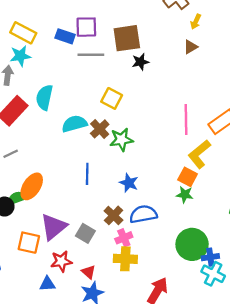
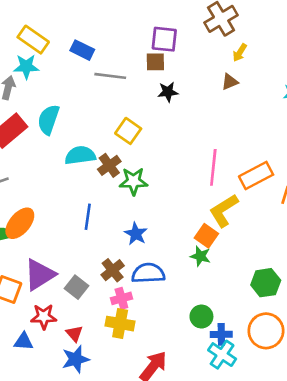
purple square: (86, 27) -> (164, 39), moved
brown square: (127, 38) -> (155, 62), size x0.6
green circle: (192, 244) -> (201, 317), size x0.6

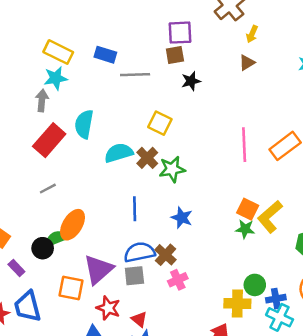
yellow L-shape: (224, 210) -> (270, 217), moved
blue semicircle: (148, 273) -> (139, 252), moved
gray square: (76, 287) -> (134, 276), turned -35
red star: (44, 317) -> (108, 308), turned 30
yellow cross: (120, 324) -> (237, 303), moved

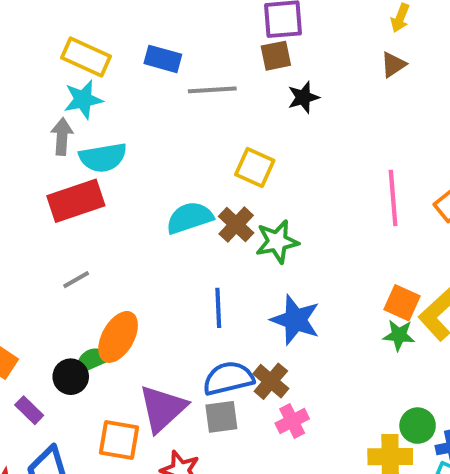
cyan semicircle: (84, 124) -> (103, 158), moved, turned -108
red rectangle: (49, 140) -> (76, 201), turned 32
blue star: (182, 218) -> (295, 320), size x1.4

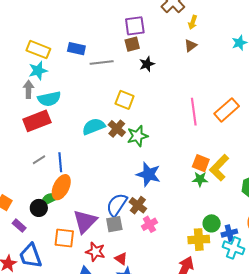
blue line: (218, 308) -> (60, 162), moved
blue semicircle: (228, 378) -> (117, 205), turned -40

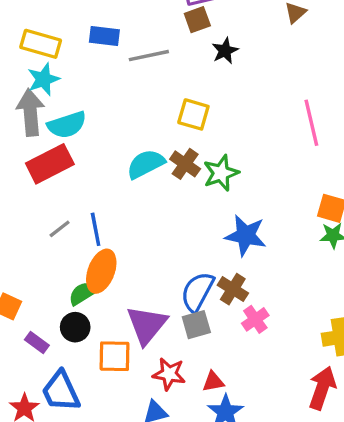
gray arrow: (28, 89) -> (30, 112), size x1.5
black circle: (39, 208) -> (75, 327), moved
red triangle: (121, 259) -> (213, 382), turned -40

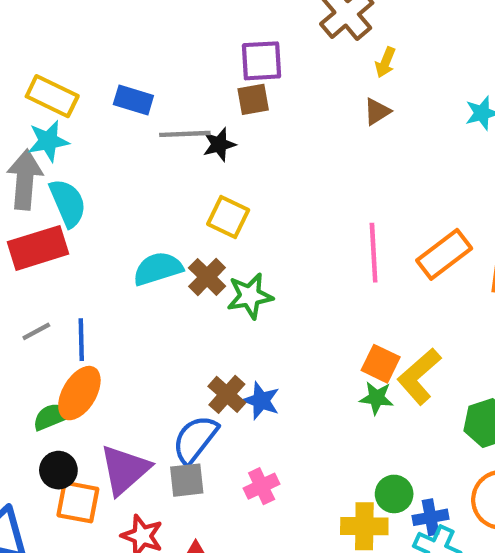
black star: (225, 51) -> (219, 144), moved
cyan semicircle: (67, 125) -> (68, 203), turned -105
blue star: (246, 235) -> (261, 401), moved, size x0.7
brown cross: (233, 289) -> (227, 394), moved
black circle: (75, 327) -> (58, 470), moved

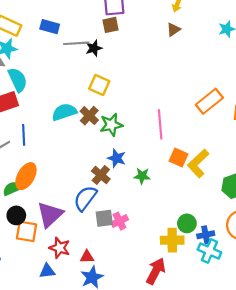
pink line: (374, 253) -> (160, 124), moved
blue line: (81, 340) -> (24, 135), moved
green star: (376, 398) -> (142, 176), moved
blue star: (261, 401) -> (117, 158), moved
gray square: (187, 480) -> (104, 218), moved

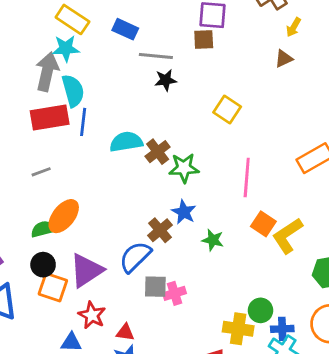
black star: (94, 48) -> (166, 80), moved
yellow square: (99, 85) -> (227, 110), moved
blue line: (24, 135) -> (83, 122), moved

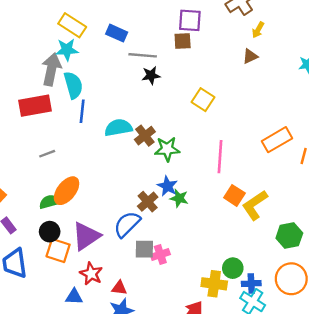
red rectangle: (50, 117) -> (35, 106), moved
green star: (213, 240) -> (179, 198), moved

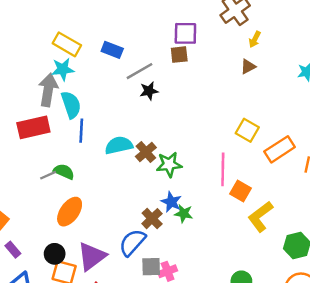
gray line: (143, 55) -> (140, 71), turned -32
yellow square: (203, 100) -> (247, 130), moved
orange square: (234, 195) -> (241, 191), moved
green semicircle: (50, 202) -> (64, 172), moved, turned 42

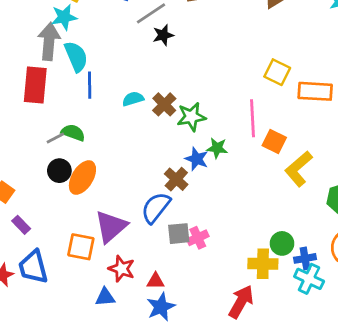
red rectangle: (33, 127) -> (35, 85), turned -68
cyan semicircle: (119, 145) -> (133, 99), size x0.7
orange rectangle: (280, 149) -> (315, 91), turned 40
green star: (184, 214) -> (217, 148), moved
black circle: (55, 254) -> (59, 171), moved

